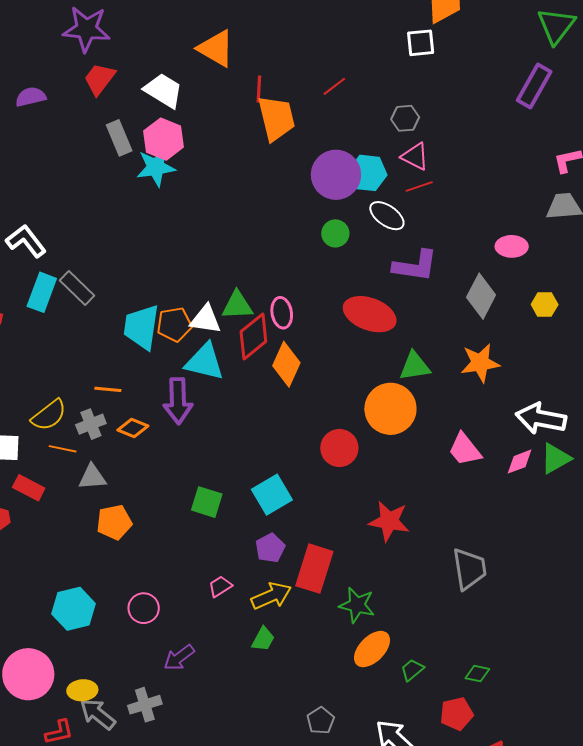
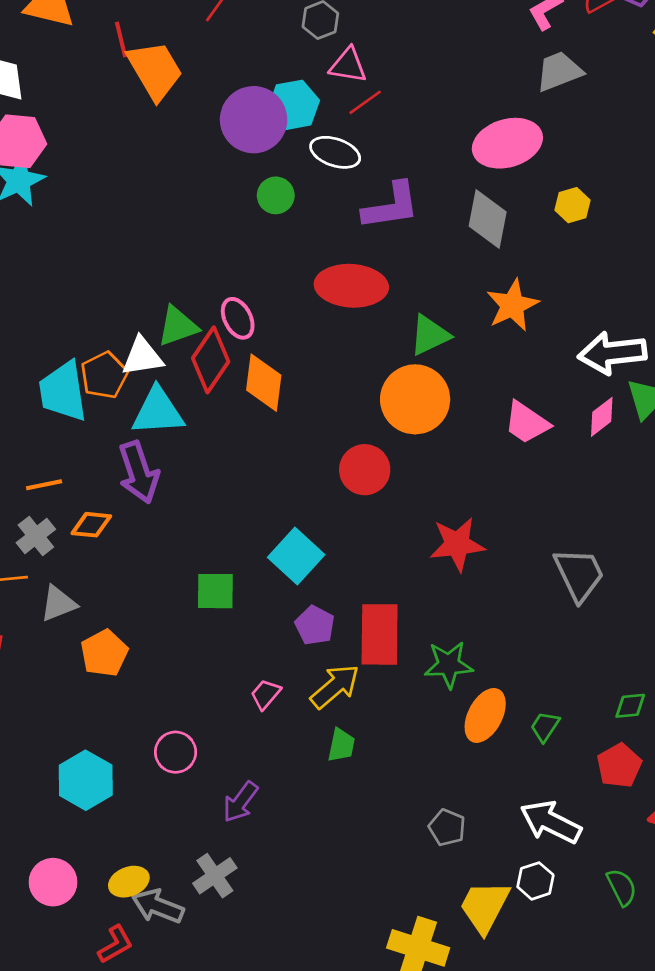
pink ellipse: (512, 246) -> (507, 143), size x1.6
pink circle: (28, 674) -> (53, 882), size x0.7

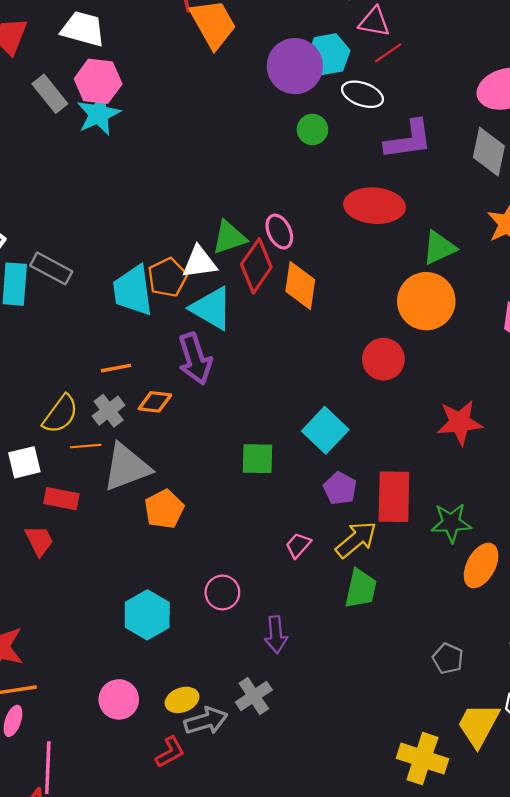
cyan triangle: (158, 412) -> (212, 308), turned 33
gray triangle: (58, 604) -> (126, 467), size x1.6
green trapezoid: (341, 745) -> (361, 589), size x1.4
purple arrow: (240, 802) -> (276, 635), turned -42
gray arrow: (158, 906) -> (206, 721), turned 141

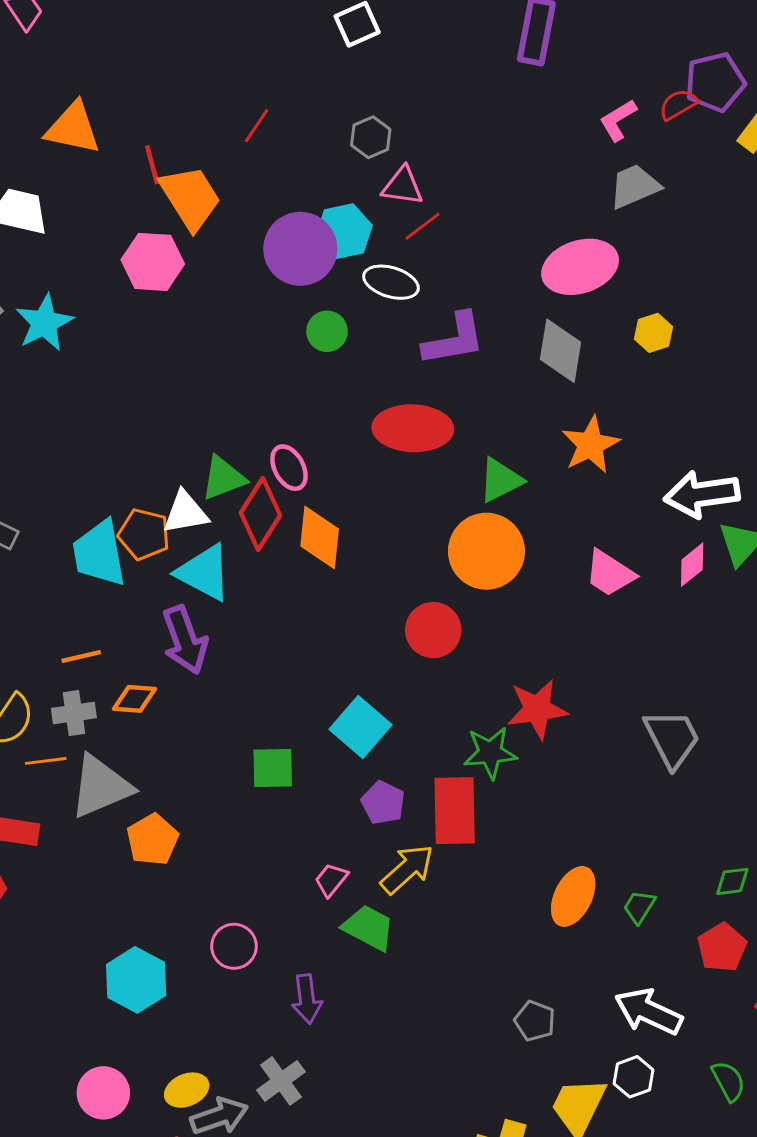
pink hexagon: (98, 81) -> (153, 262), moved
orange pentagon: (167, 277) -> (144, 534), turned -30
gray cross: (109, 411) -> (74, 713), turned 32
green star: (451, 523) -> (490, 753), moved
green trapezoid: (361, 589) -> (369, 928), moved, turned -72

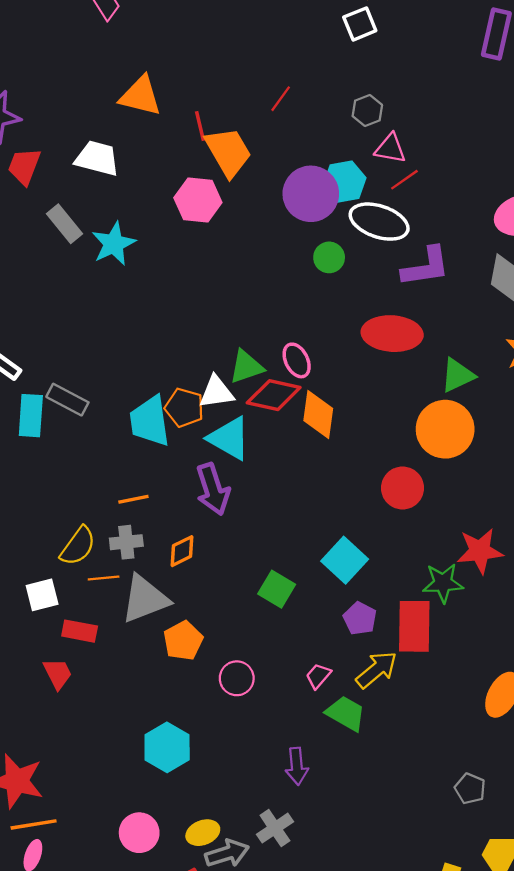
white ellipse: (391, 282) -> (379, 222), size x1.4
red diamond: (261, 514) -> (274, 395), turned 68
orange diamond: (134, 699) -> (182, 551), moved, turned -32
green square: (273, 768) -> (277, 589), turned 30
pink circle: (234, 946) -> (237, 678), moved

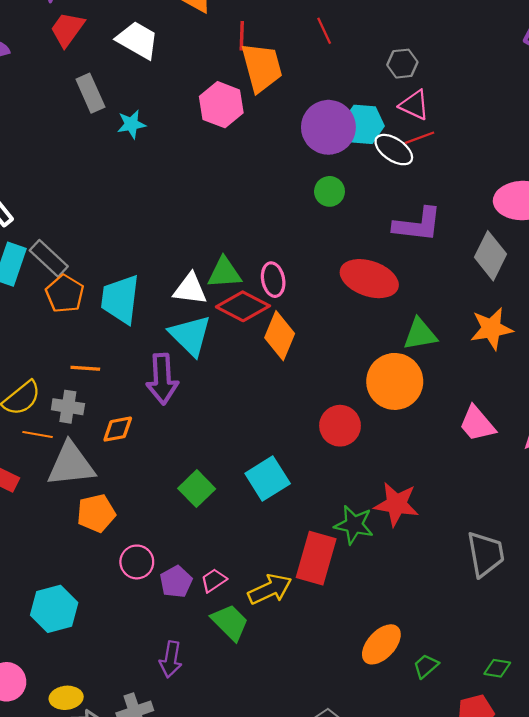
red line: (281, 99) -> (324, 31), turned -76
white ellipse: (379, 222) -> (394, 150), moved, size x0.7
cyan star: (114, 244) -> (131, 124), size x0.7
orange pentagon: (184, 408) -> (65, 294), moved
purple pentagon: (360, 618) -> (176, 582), moved

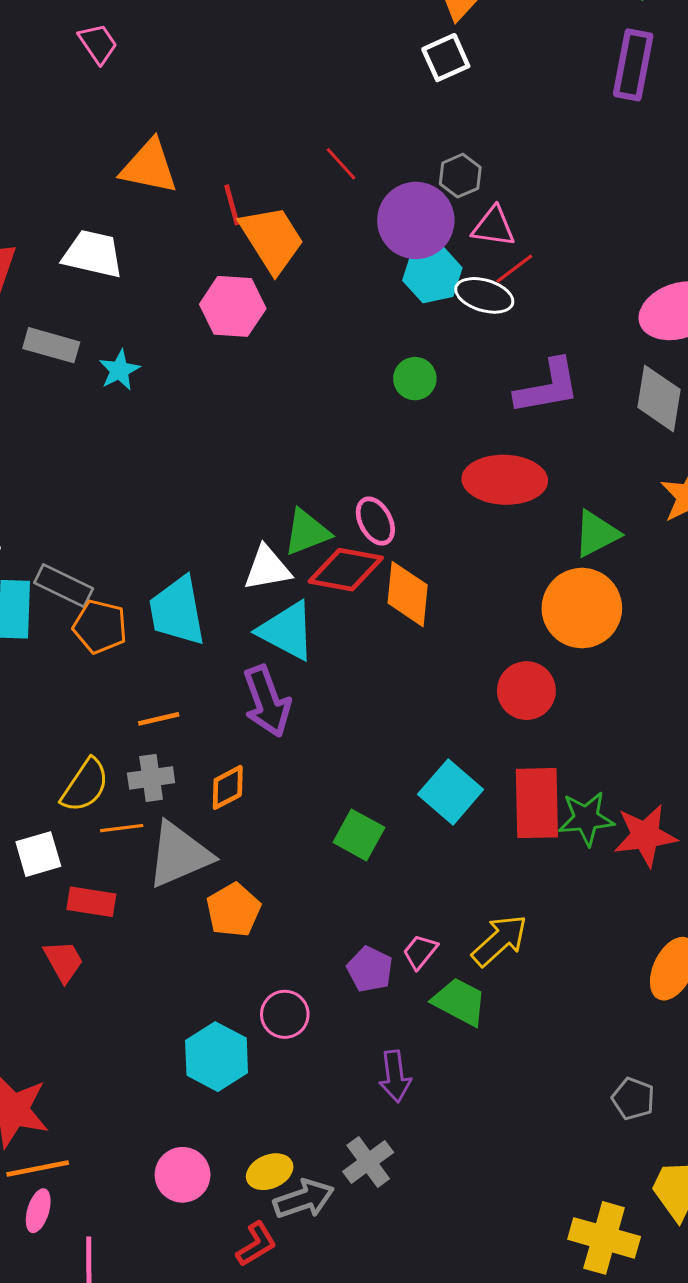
gray rectangle: (90, 93) -> (51, 345), turned -33
purple circle: (328, 127) -> (416, 220), moved
red star: (396, 504) -> (645, 836), moved
red rectangle: (316, 558) -> (537, 803), moved
pink circle: (137, 562) -> (285, 1014), moved

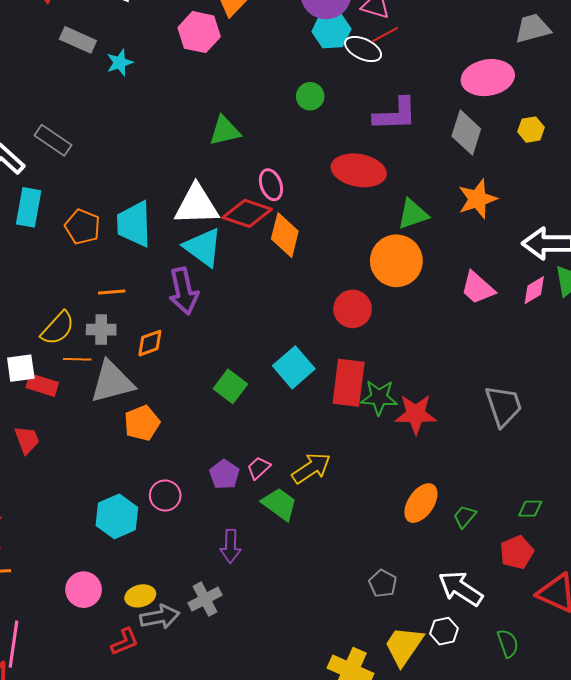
green triangle: (307, 532) -> (225, 131), moved
white triangle: (267, 568) -> (196, 205), size x1.4
gray rectangle: (64, 586) -> (53, 140), moved
red rectangle: (91, 902) -> (42, 385), moved

